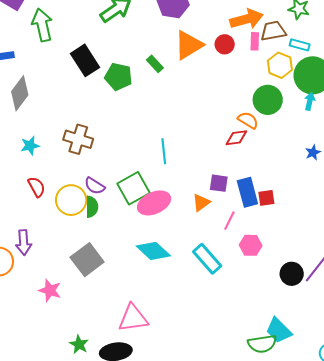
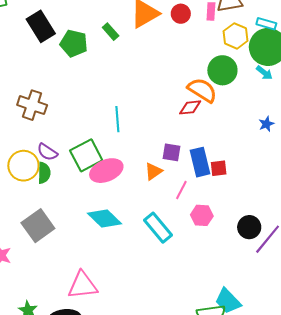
cyan rectangle: (300, 45) -> (266, 24), moved
cyan arrow: (310, 101) -> (264, 73), turned 114
orange semicircle: (248, 120) -> (202, 90), size x1.4
black circle: (292, 274) -> (249, 227), moved

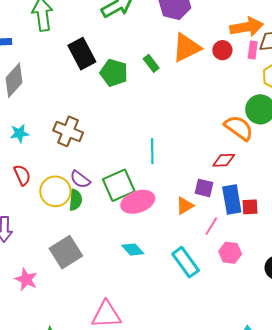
red diamond: (190, 107) -> (224, 160), moved
cyan diamond: (104, 219) -> (133, 249), size x0.7

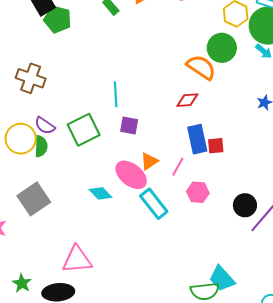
green pentagon: (114, 73) -> (58, 19), moved
purple square: (204, 188) -> (129, 125), moved
pink ellipse: (138, 202) -> (131, 175), moved, turned 60
orange triangle: (185, 206) -> (149, 161), moved

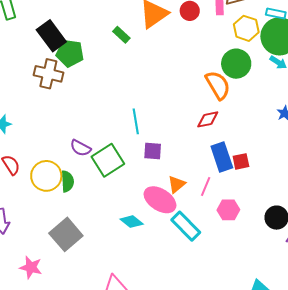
orange semicircle: (201, 67) -> (218, 85), turned 32
brown cross: (31, 78) -> (48, 74), moved
purple semicircle: (45, 126) -> (81, 148), moved

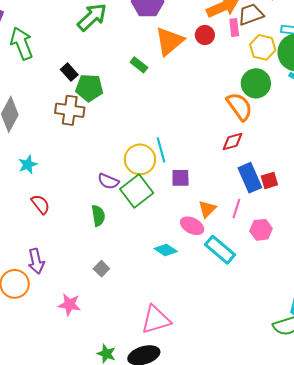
black rectangle: (51, 36) -> (69, 72), size x0.6
yellow circle: (46, 176) -> (140, 159), moved
pink ellipse: (160, 200) -> (192, 226), size x0.7
gray square: (66, 234) -> (101, 269), size x0.5

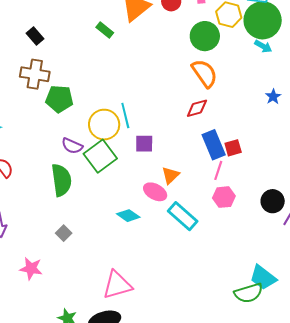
green circle: (256, 83) -> (205, 36), moved
green pentagon: (89, 88) -> (59, 99), moved
pink line: (236, 209) -> (218, 170), moved
green semicircle: (98, 216) -> (61, 180), size x1.5

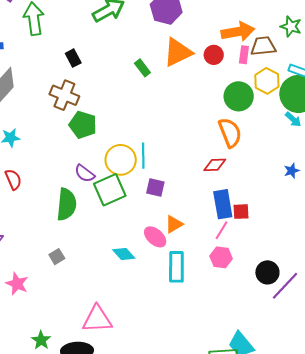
cyan rectangle: (183, 216) -> (176, 267), turned 36

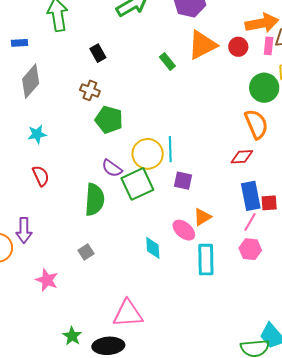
brown cross: (64, 95) -> (90, 90), size x0.7
cyan diamond: (124, 254) -> (153, 248), turned 40

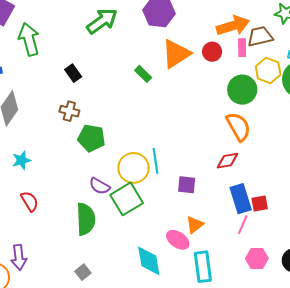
purple square: (183, 181) -> (187, 185), moved
cyan diamond: (153, 248) -> (149, 261), size x1.4
pink hexagon: (250, 249) -> (257, 259), moved

